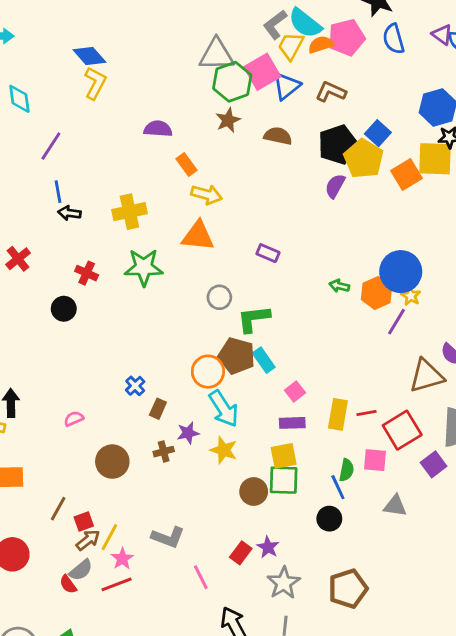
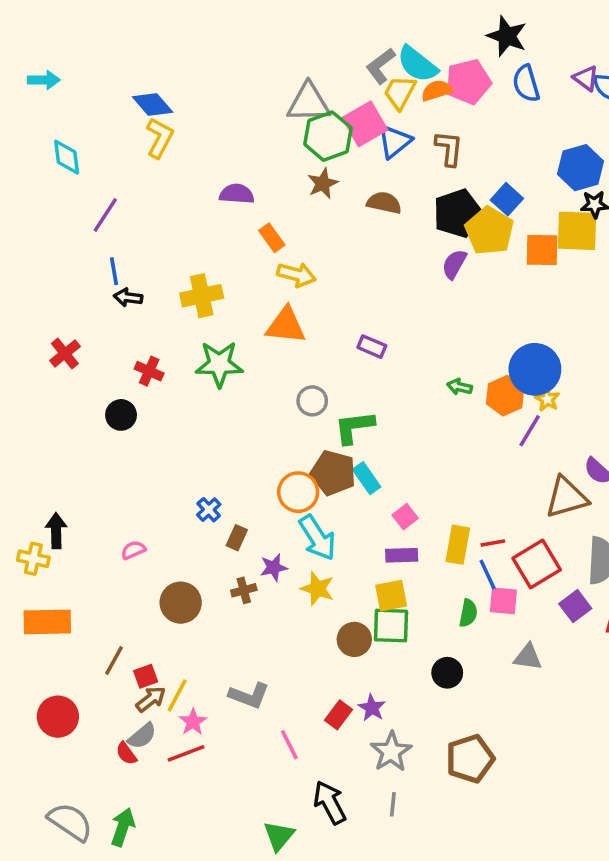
brown L-shape: (331, 92) -> (449, 148), turned 72
orange square: (406, 175) -> (542, 250), turned 32
blue line: (338, 487) -> (488, 575), moved

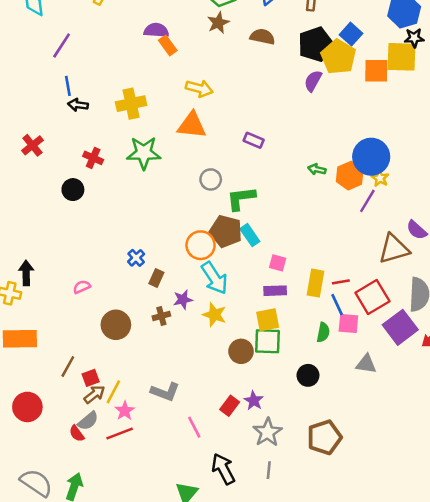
orange rectangle: (272, 238) -> (168, 45), moved
pink square: (405, 517) -> (278, 263), turned -36
purple square: (575, 606) -> (400, 327), size x1.5

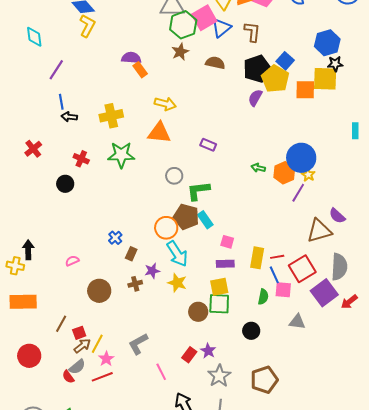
gray L-shape: (165, 392) -> (138, 344), turned 130

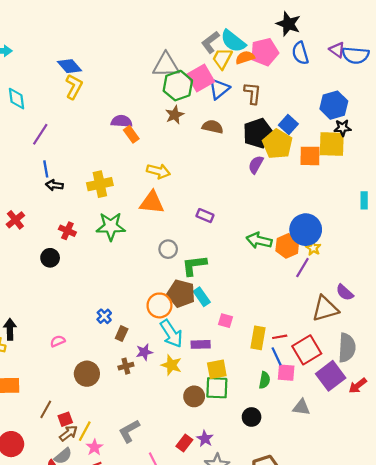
green arrow: (258, 168) -> (259, 240), size x1.6
purple rectangle: (225, 264) -> (201, 344), moved

